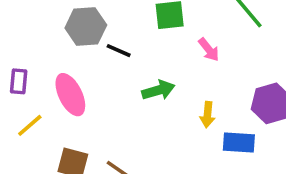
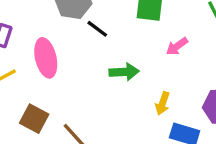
pink arrow: (209, 50) -> (177, 46), turned 80

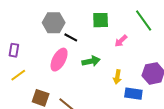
pink ellipse: (46, 58) -> (59, 60), moved, turned 50

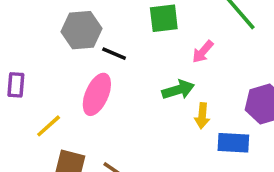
green arrow: (91, 61) -> (178, 90), moved
yellow line: (18, 75) -> (49, 126), moved

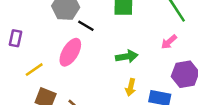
pink arrow: (203, 52) -> (169, 42), moved
yellow arrow: (202, 116) -> (131, 87), moved

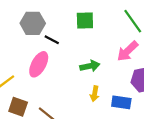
pink arrow: (169, 42) -> (127, 51), size x1.5

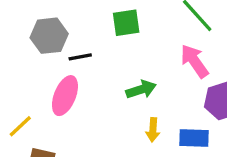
black line: (52, 40) -> (80, 57), turned -32
pink arrow: (127, 51) -> (194, 61), turned 105

